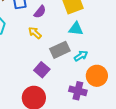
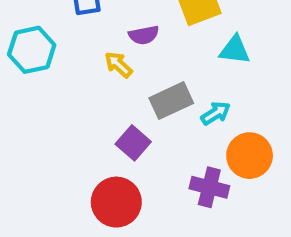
purple semicircle: (40, 12) -> (144, 35), moved, turned 40
cyan triangle: (76, 29) -> (235, 50), moved

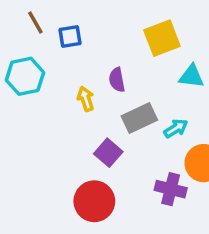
purple semicircle: (144, 35) -> (117, 80), moved, turned 90
yellow arrow: (118, 65) -> (86, 99), moved, turned 30

